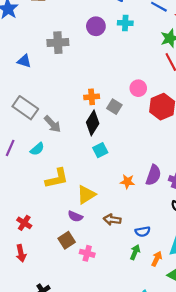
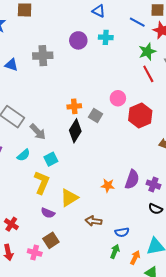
blue triangle: (24, 61) -> (11, 65), moved
cyan square: (100, 150) -> (51, 159), moved
yellow L-shape: (57, 178) -> (42, 182), turned -55
purple semicircle: (75, 216) -> (48, 213), moved
pink cross: (87, 253) -> (35, 253), moved

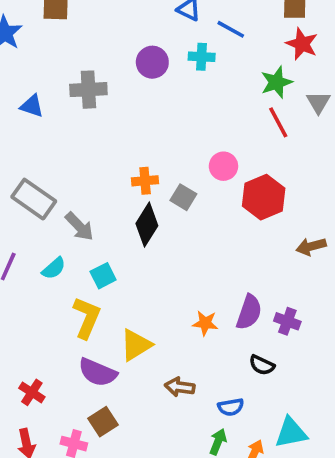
blue line: (137, 22) -> (231, 29), moved
black semicircle: (155, 209) -> (262, 365), moved
purple semicircle: (48, 213) -> (98, 372), size x1.5

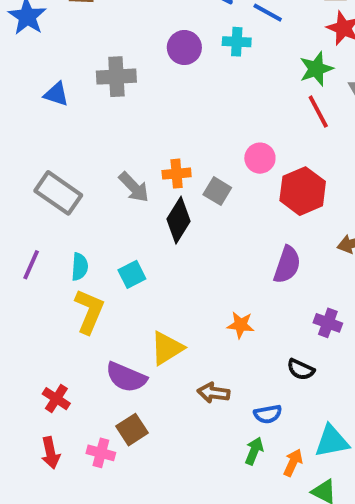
gray arrow: (79, 226) -> (134, 187), moved
cyan semicircle: (54, 268) -> (80, 267), turned -45
purple semicircle: (249, 312) -> (287, 265), moved
yellow L-shape: (87, 318) -> (89, 311), moved

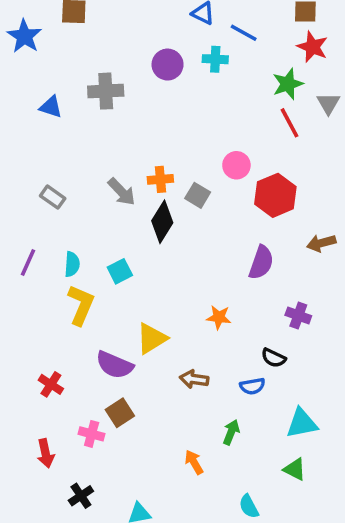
gray rectangle: (58, 193) -> (53, 197), size x0.6
blue semicircle: (268, 414) -> (252, 386), moved
red arrow: (50, 453) -> (46, 453), moved
orange arrow: (293, 463) -> (194, 462), moved, turned -55

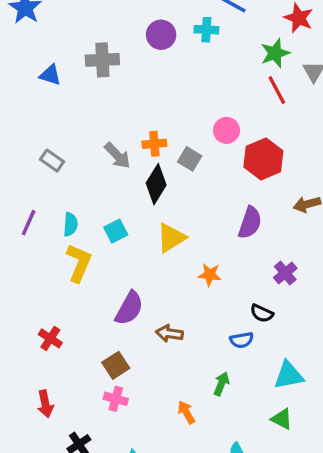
purple cross: (298, 315) -> (285, 273), turned 30
yellow triangle: (152, 338) -> (171, 238), moved
purple semicircle: (115, 365) -> (129, 308), moved, turned -84
brown arrow: (194, 379) -> (169, 333), moved
pink cross: (92, 434) -> (116, 399), moved

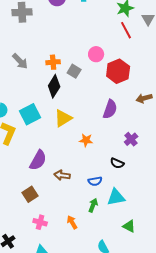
gray arrow: (117, 156) -> (20, 61), moved
cyan square: (116, 231) -> (30, 114), size x1.5
blue semicircle: (242, 340) -> (95, 181), moved
cyan triangle: (289, 375) -> (116, 197), moved
pink cross: (116, 399) -> (40, 222), moved

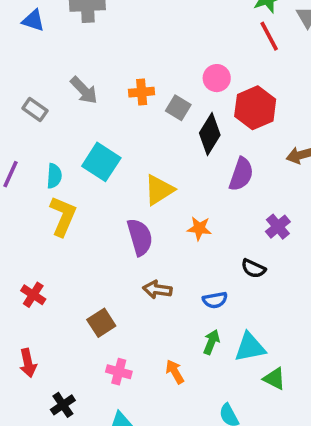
black diamond: (54, 86) -> (210, 134), moved
cyan square: (30, 114) -> (101, 162), moved, turned -30
purple semicircle: (38, 160) -> (140, 237), moved, turned -45
cyan triangle: (116, 197) -> (250, 347), moved

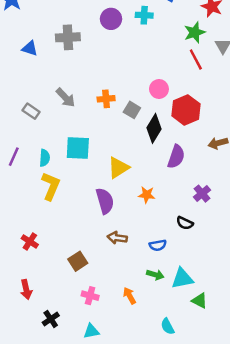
cyan square: (101, 162) -> (78, 148), turned -30
green arrow: (211, 342) -> (155, 275), turned 84

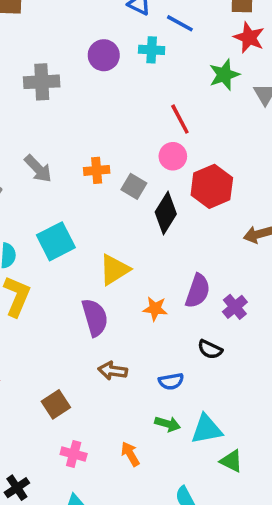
red line: (196, 59) -> (180, 119), moved
cyan square: (78, 148) -> (56, 241), turned -30
purple semicircle: (176, 157) -> (198, 291), moved

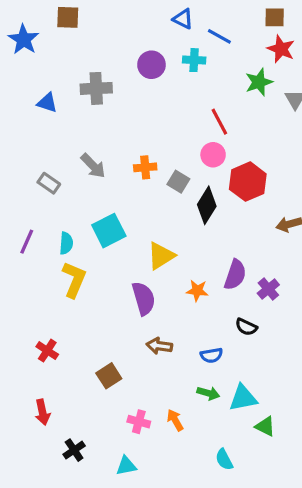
pink cross: (74, 454) -> (139, 422), moved

